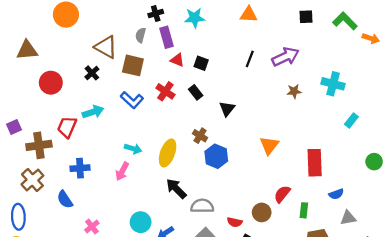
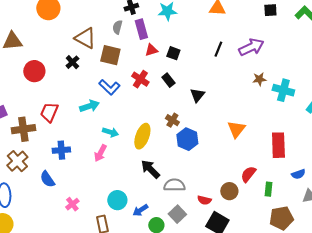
red triangle: (177, 60) -> (151, 50), turned -40
cyan cross: (333, 84) -> (283, 90), moved
cyan arrow: (93, 112) -> (89, 106), moved

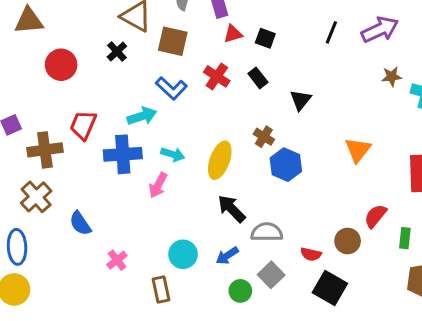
blue cross: (61, 150) -> (123, 154), moved, size x1.4
blue arrow: (140, 210) -> (227, 256), moved

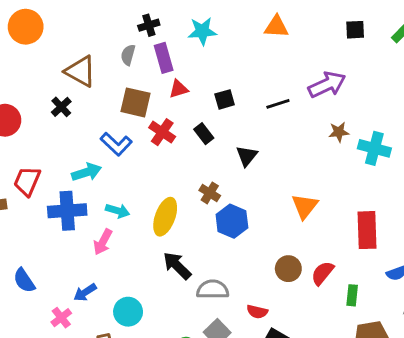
black line: (331, 32) -> (278, 104), moved, turned 50
black square: (265, 38) -> (225, 99), moved, turned -36
brown square: (173, 41) -> (135, 102), moved
brown circle: (348, 241) -> (288, 269), moved
blue arrow: (227, 256) -> (85, 292), moved

